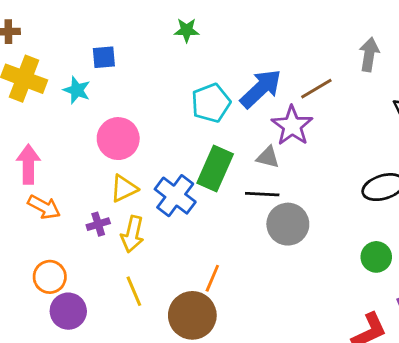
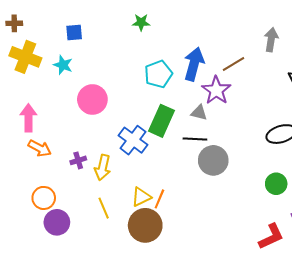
blue square: (104, 57) -> (74, 32), moved
blue arrow: (261, 89) -> (194, 64), turned -32
yellow triangle: (124, 188) -> (141, 197), moved

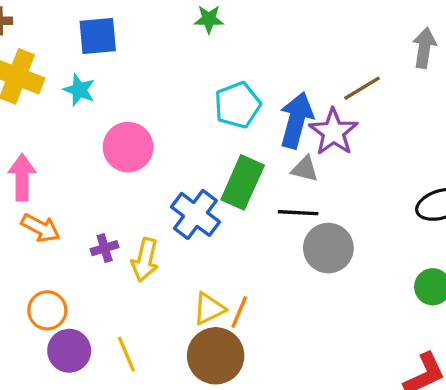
blue square: (74, 32) -> (98, 36), size x1.4
blue arrow: (194, 64) -> (296, 120), moved
yellow line: (104, 208) -> (126, 354), moved

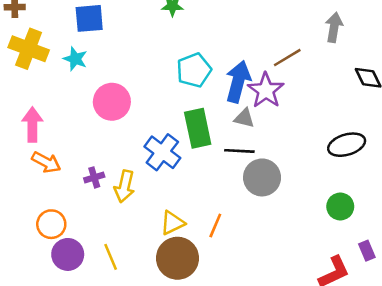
green rectangle: (243, 182) -> (198, 128), turned -36
orange line: (239, 312) -> (215, 225), moved

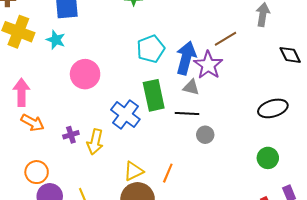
gray circle: (262, 177) -> (205, 135), size x0.6

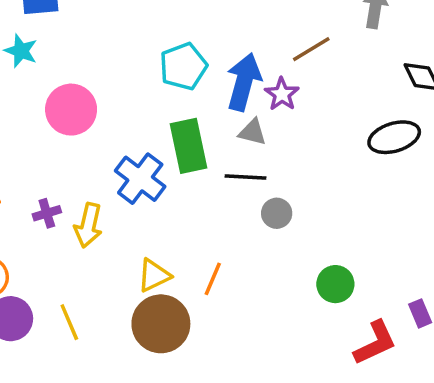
purple star: (208, 65) -> (282, 94), size x0.7
black ellipse: (273, 108) -> (394, 137), moved
green circle: (268, 158) -> (335, 284), moved

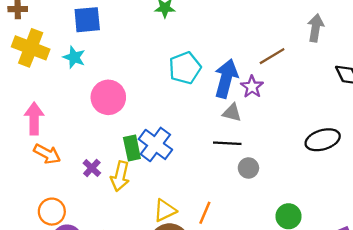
black ellipse: (394, 137) -> (323, 140), moved
green rectangle: (189, 146) -> (132, 148), moved, size x0.7
purple cross: (47, 213) -> (92, 168), turned -30

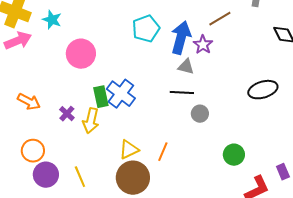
pink arrow: (34, 119) -> (18, 41), moved, turned 68

